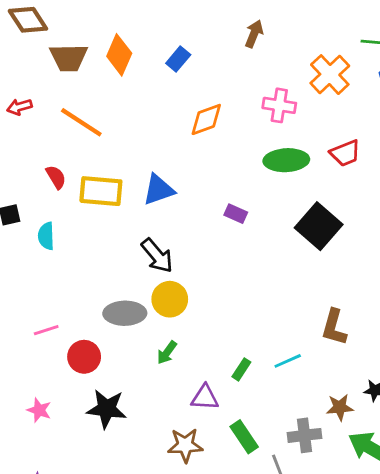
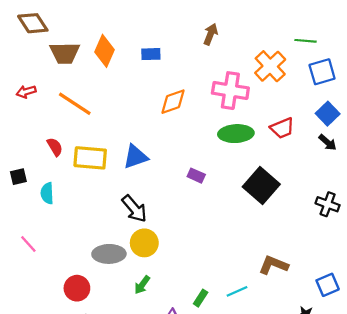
blue rectangle: (178, 59) -> (151, 54), turned 48
pink cross: (279, 105) -> (230, 91), size x1.4
brown L-shape: (334, 327) -> (273, 265), turned 96
pink line: (46, 330) -> (28, 244), moved, turned 66

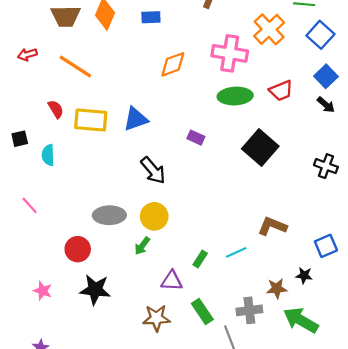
blue square: (322, 72) -> (320, 35), turned -32
black arrow: (134, 209) -> (153, 170), moved
yellow circle: (144, 243) -> (154, 216), moved

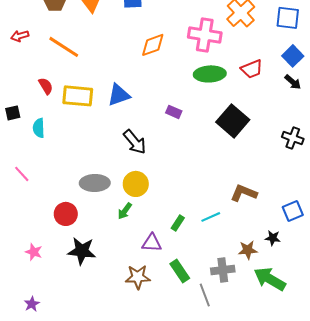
blue square: (320, 35) -> (288, 18), turned -35

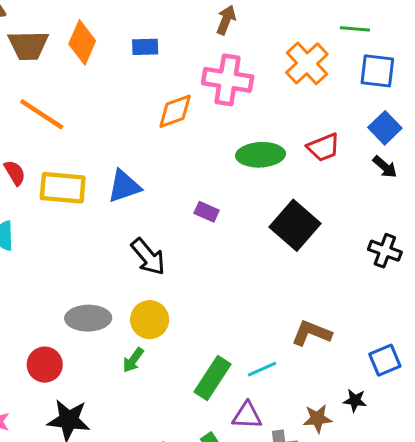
pink cross: (205, 35) -> (228, 80), moved
green rectangle: (178, 223) -> (213, 378), size x1.8
purple triangle: (152, 243) -> (247, 416), moved

